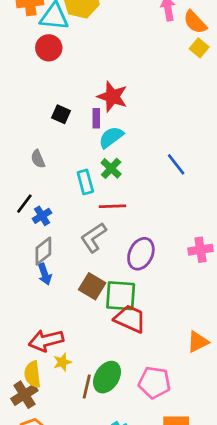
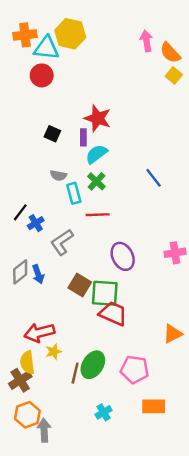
gray semicircle: (38, 159) -> (58, 175), moved, turned -56
gray L-shape: (93, 237) -> (62, 242), moved
gray diamond: (43, 251) -> (20, 272), moved
purple ellipse: (141, 254) -> (123, 256), turned -52

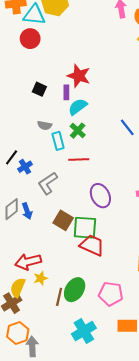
yellow semicircle: (27, 362) -> (18, 288), turned 30
cyan cross: (104, 412) -> (84, 331), size x1.6

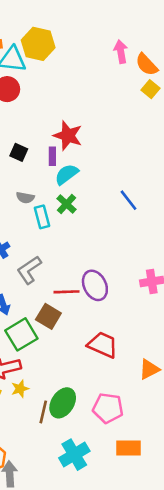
red line: (79, 159) -> (67, 292), moved
green square: (85, 228) -> (21, 334), moved, turned -35
red trapezoid: (92, 245) -> (103, 345), moved

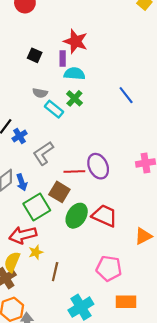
cyan semicircle: (67, 174) -> (74, 74), turned 42
cyan rectangle: (42, 217) -> (54, 109), turned -36
green ellipse: (63, 403) -> (77, 216), moved

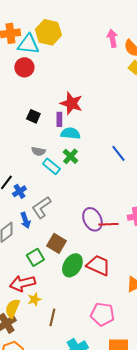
red line: (74, 172) -> (108, 224), moved
blue arrow: (22, 182) -> (25, 220), moved
green square: (37, 207) -> (35, 257), size x0.7

